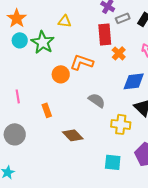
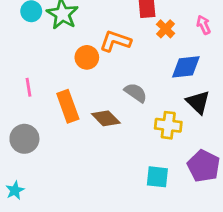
orange rectangle: (47, 110) -> (68, 106), size x1.6
brown diamond: (73, 135) -> (106, 118), moved

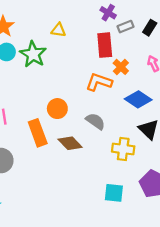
orange L-shape: (115, 41) -> (99, 82), moved
orange circle: (87, 57) -> (57, 109), moved
blue diamond: (186, 67) -> (138, 99), turned 40

